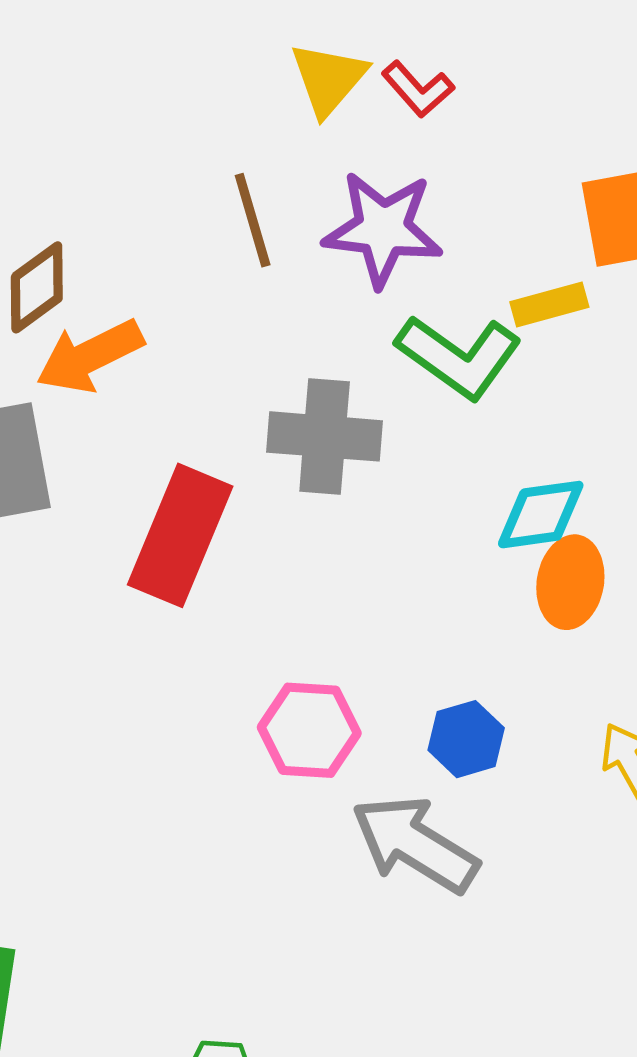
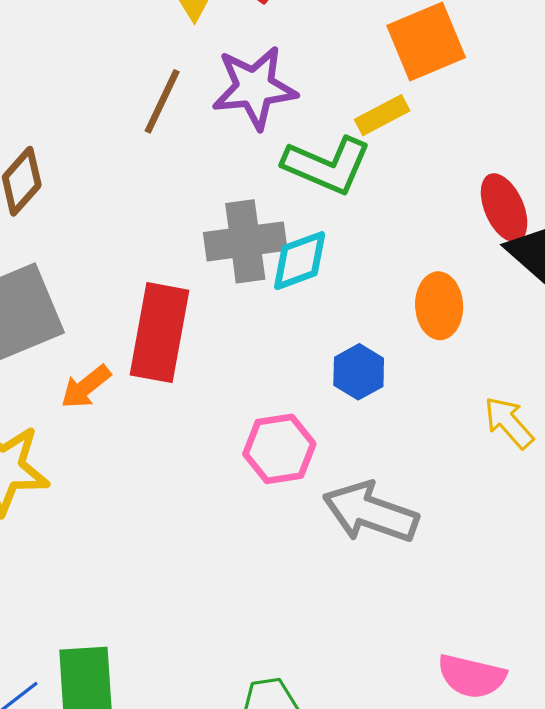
brown line: (253, 220) -> (162, 101), turned 54
orange arrow: (90, 356) -> (86, 387), moved, size x0.7
cyan diamond: (541, 515) -> (300, 261), moved
blue hexagon: (466, 739) -> (359, 372), moved

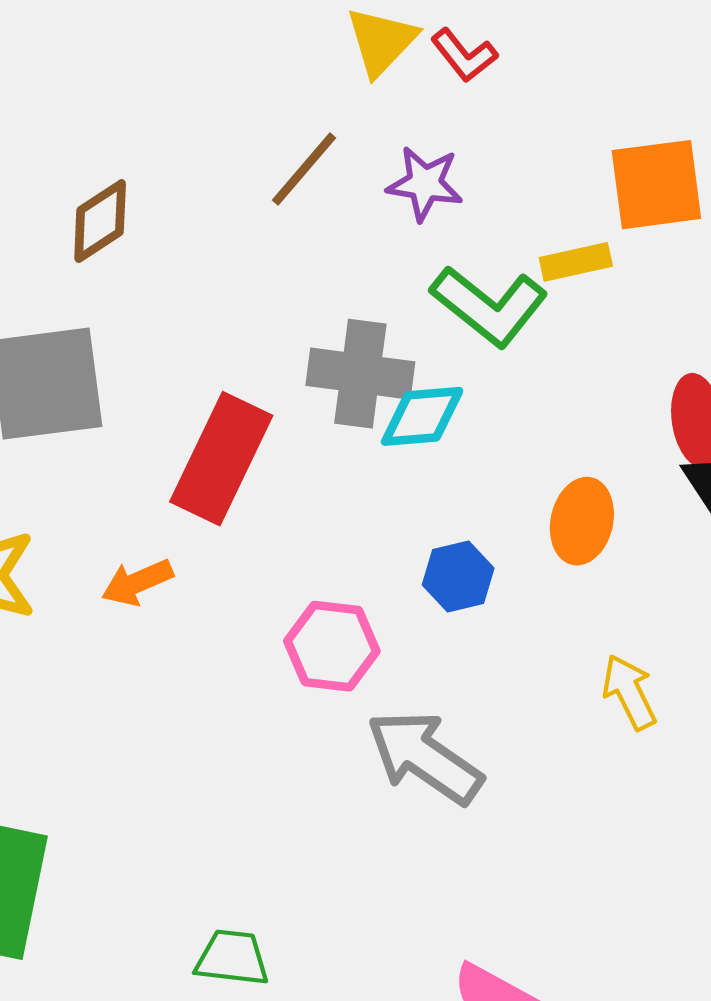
purple star: (254, 88) -> (425, 184), size x0.7
orange arrow: (86, 387) -> (137, 582), moved

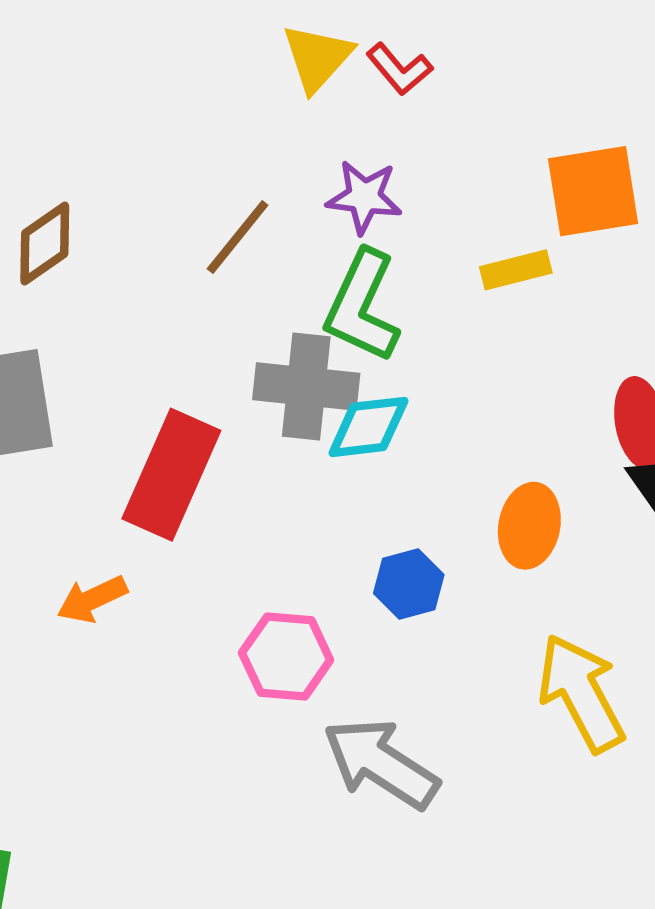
brown line: (304, 169) -> (238, 237), moved
green L-shape: (489, 306) -> (362, 306), moved, turned 78
yellow arrow: (629, 692) -> (581, 693), size x1.6

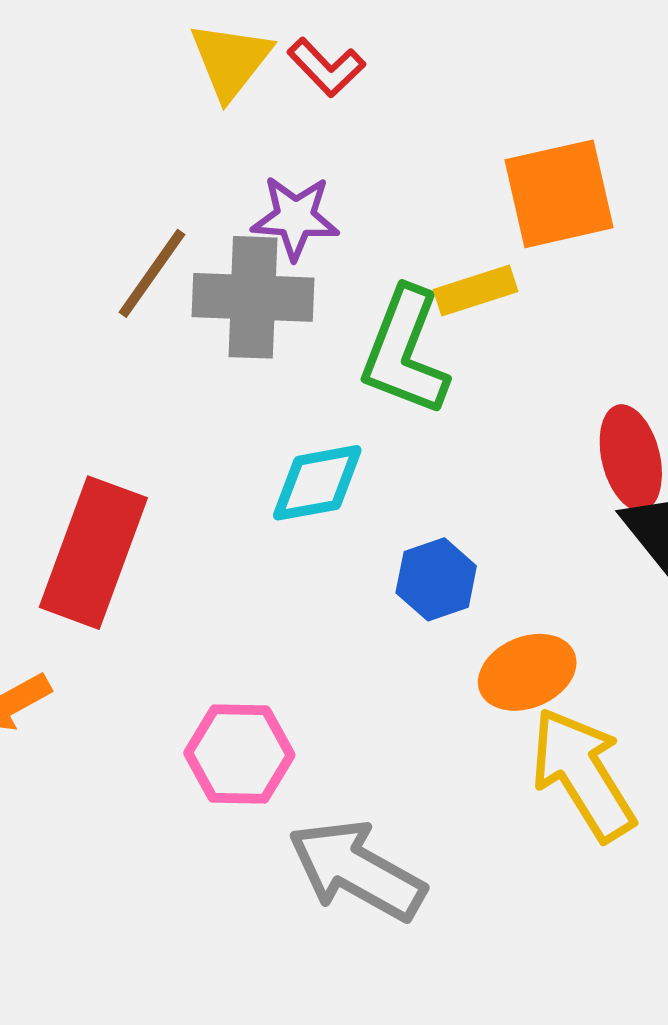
green L-shape: (362, 306) -> (405, 352), moved
gray cross: (306, 387) -> (253, 297), moved
orange ellipse: (529, 526) -> (527, 672), moved, turned 60
blue hexagon: (409, 584) -> (436, 579), moved

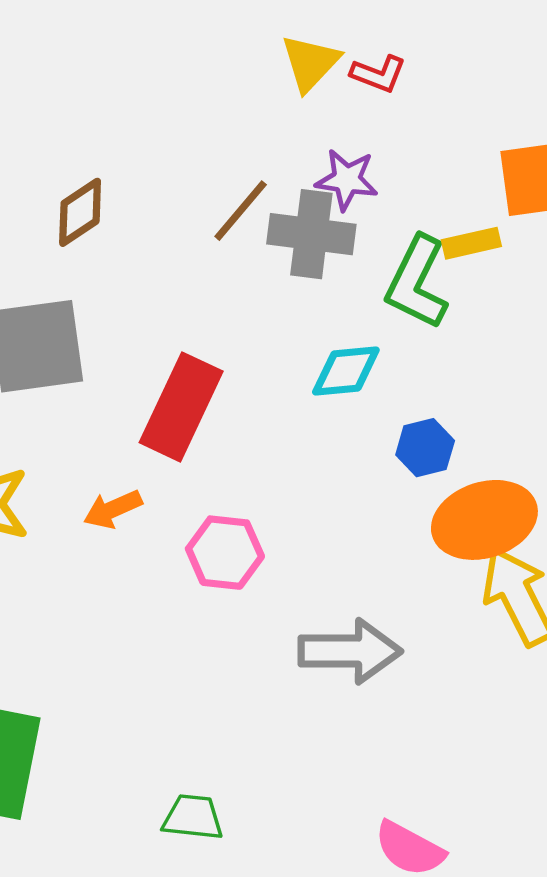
red L-shape: (326, 67) -> (378, 74), turned -30
orange ellipse: (527, 672) -> (484, 520), size x1.5
pink hexagon: (239, 754) -> (225, 553), moved
gray arrow: (357, 870) -> (350, 651), turned 146

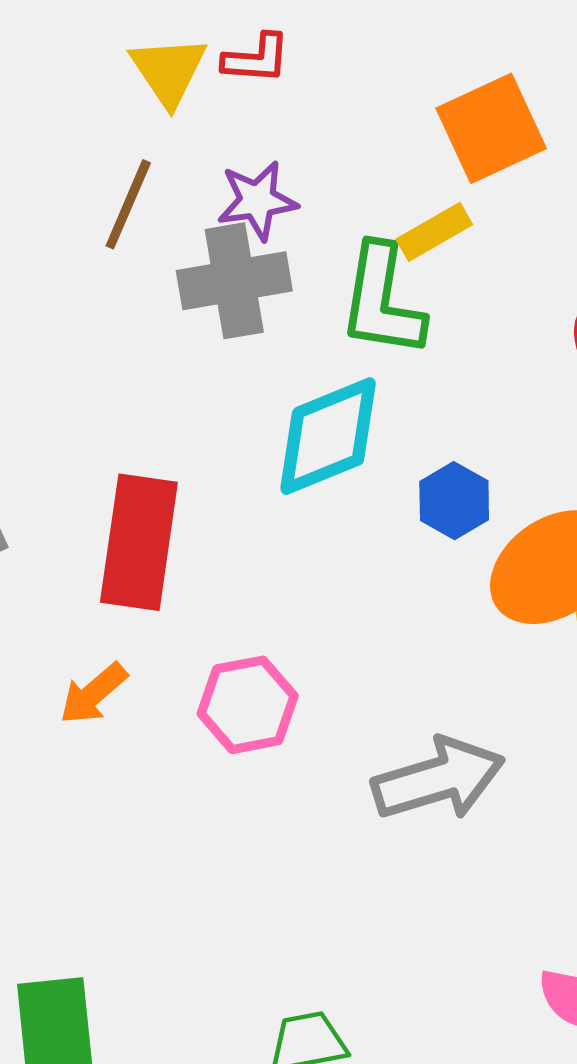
brown line: (241, 211) -> (128, 204), moved
cyan diamond: (346, 371) -> (328, 436), size x1.4

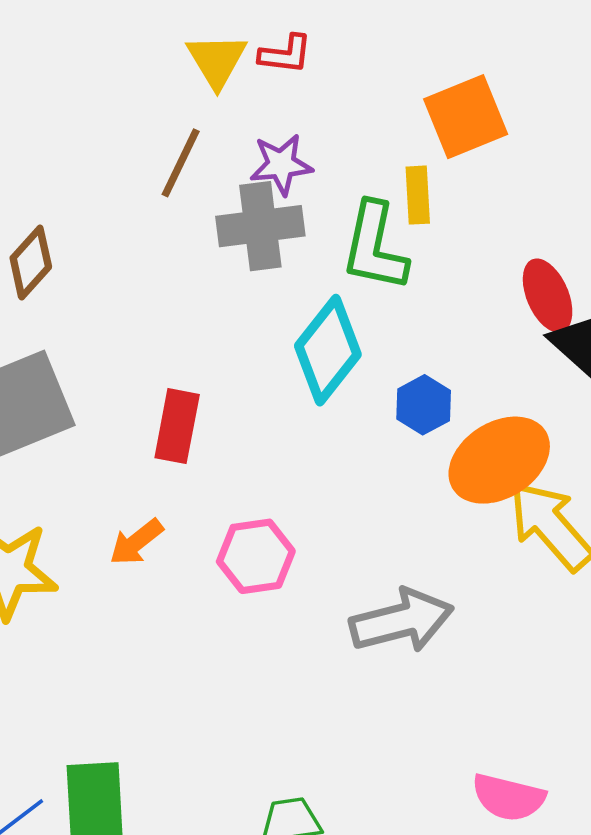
yellow rectangle: (434, 232) -> (418, 195), turned -66
cyan diamond: (328, 436) -> (328, 350), turned -32
red rectangle: (139, 542) -> (177, 426), size x0.7

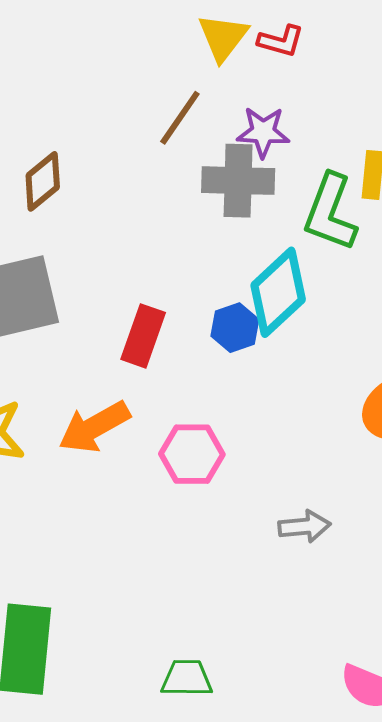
blue hexagon: (424, 405) -> (235, 328), moved
orange arrow: (136, 542) -> (94, 427), size x1.5
gray arrow: (402, 621) -> (304, 526), size x0.6

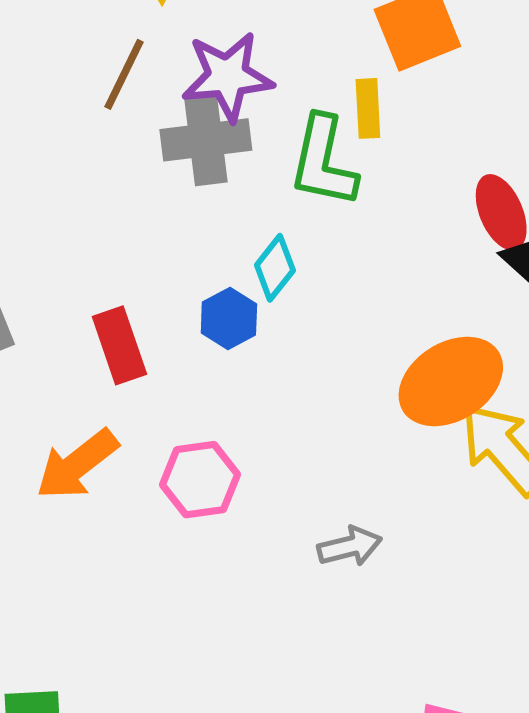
purple star: (263, 132) -> (227, 76), size x1.4
cyan diamond: (278, 292) -> (275, 268), size x0.6
red rectangle: (143, 336) -> (119, 345), turned -30

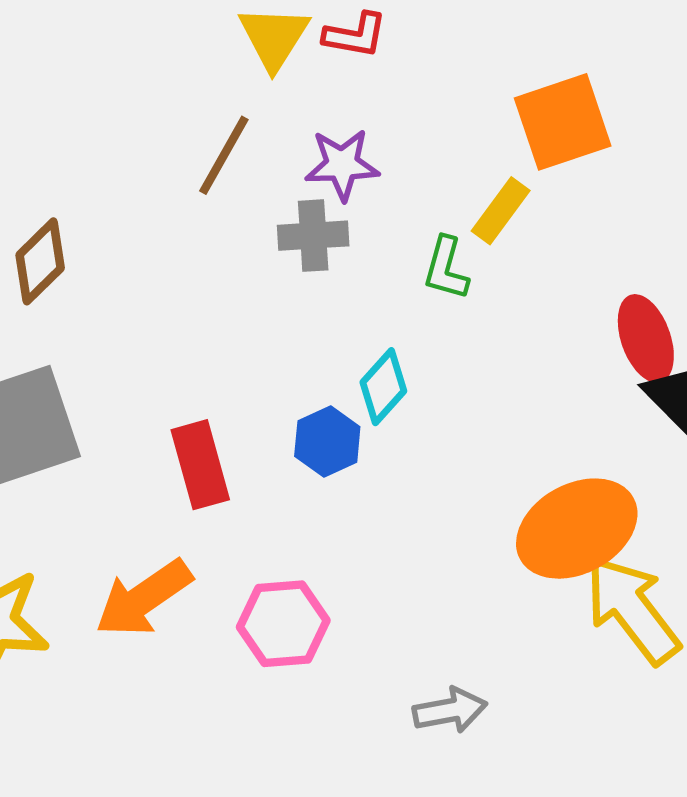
purple star: (227, 76) -> (342, 165), size x0.7
yellow rectangle: (368, 108) -> (501, 211), turned 36
gray cross: (206, 140) -> (313, 236), size x0.7
green L-shape: (323, 161) -> (446, 268), size x0.6

